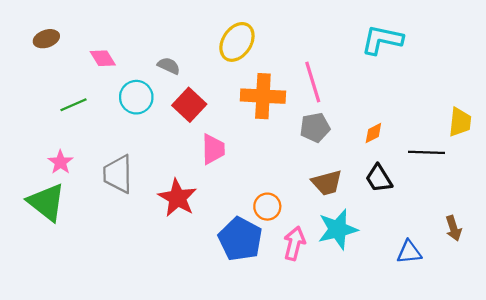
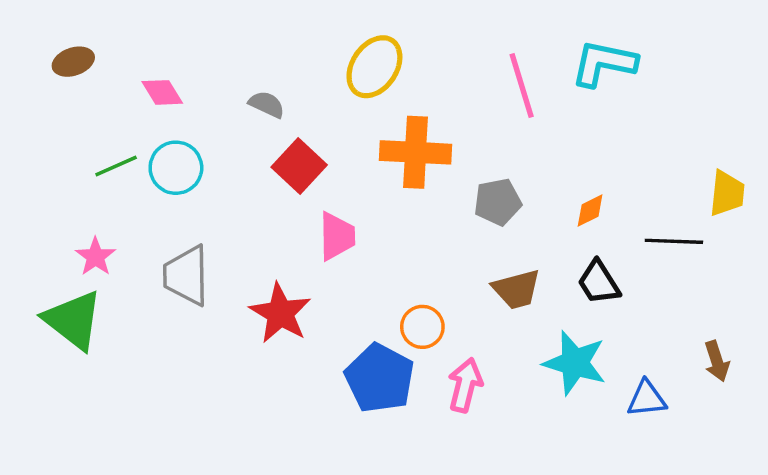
pink line: (313, 82) -> (522, 86), moved
cyan circle: (136, 97) -> (176, 168), moved
cyan star: (338, 229) -> (575, 363), moved, turned 30

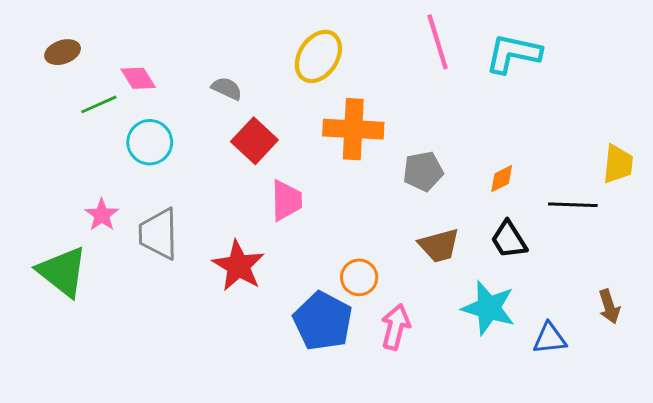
pink line: (522, 86) -> (438, 42), moved
green line: (116, 166) -> (99, 104), moved
pink star: (96, 257) -> (102, 215), moved

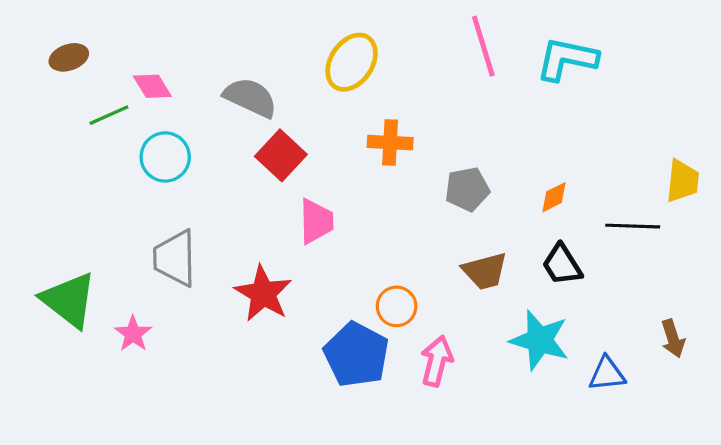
gray semicircle: (227, 88) -> (250, 98), size x1.6
orange cross: (353, 129) -> (390, 143), size x0.7
pink star: (102, 215) -> (133, 334), moved

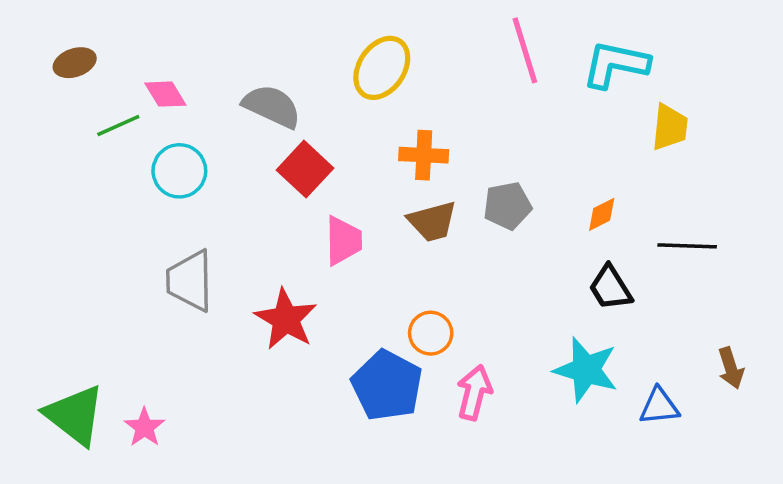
yellow trapezoid: (683, 181) -> (670, 127), moved
brown trapezoid: (485, 271) -> (432, 221), moved
green triangle: (69, 300) -> (75, 415), moved
pink star: (133, 334) -> (144, 427), moved

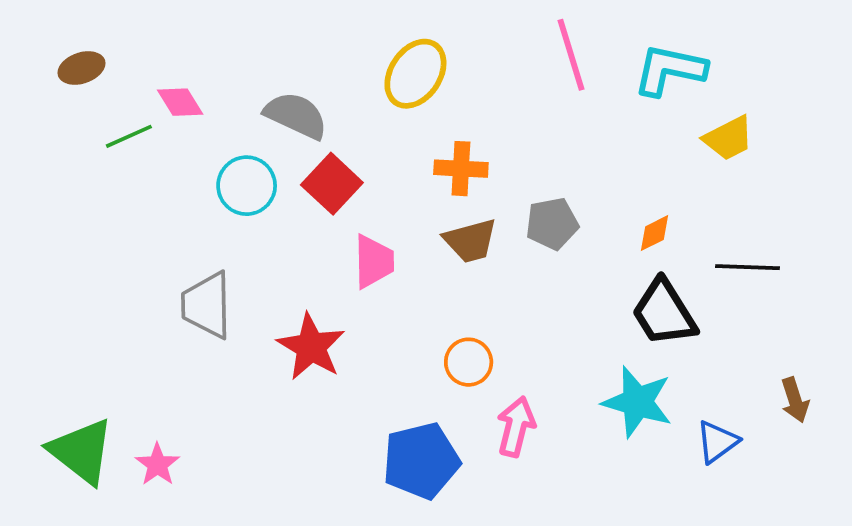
yellow trapezoid: (670, 127) -> (728, 138), turned 57
cyan circle: (179, 171) -> (247, 186), moved
black trapezoid: (610, 288) -> (664, 313), size x1.4
blue pentagon: (387, 385) -> (421, 461), moved, turned 30
blue triangle: (659, 406) -> (717, 442), turned -30

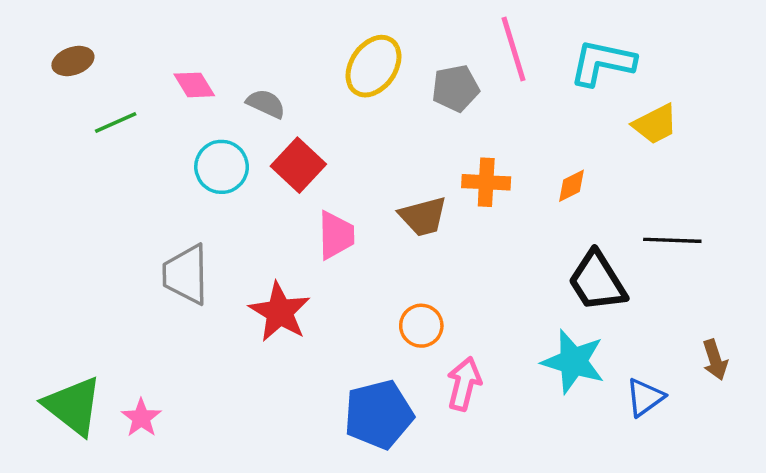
pink diamond: (180, 102) -> (194, 85), moved
gray semicircle: (296, 115) -> (266, 104), size x0.7
orange cross: (461, 169) -> (486, 182), moved
gray pentagon: (552, 224) -> (455, 88), moved
orange diamond: (654, 233) -> (572, 186), moved

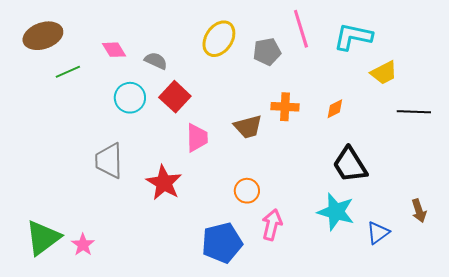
brown ellipse: (73, 61) -> (43, 36), size x1.6
black line: (672, 240) -> (414, 112), moved
green triangle: (73, 406) -> (43, 238), turned 45

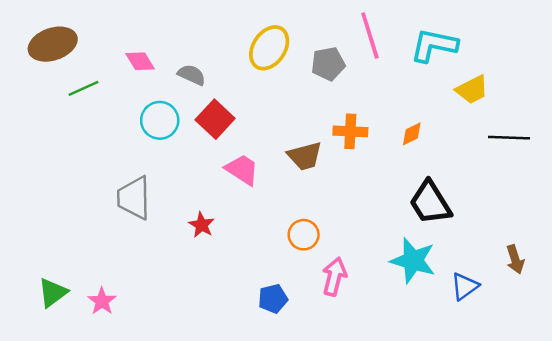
pink trapezoid: (197, 138) -> (242, 170), turned -56
red star: (164, 183) -> (202, 225), size x0.6
green triangle: (43, 238) -> (53, 293), size x0.7
blue pentagon: (222, 243) -> (273, 299), size x0.6

